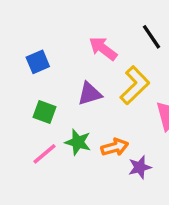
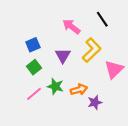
blue square: (38, 62) -> (33, 45), moved
purple triangle: (90, 94) -> (63, 55), turned -42
green square: (44, 112) -> (34, 67), turned 32

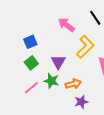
purple triangle: (63, 55) -> (58, 62), moved
purple star: (95, 102) -> (81, 102), moved

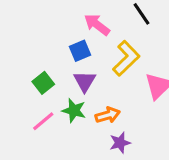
blue square: (30, 42) -> (80, 51), moved

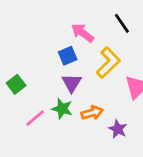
green square: (43, 83) -> (16, 84), moved
purple star: (120, 143) -> (118, 129), moved, turned -30

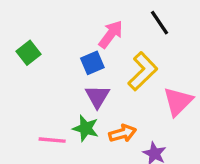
pink arrow: (83, 33) -> (111, 34), turned 90
green square: (16, 84) -> (29, 53), moved
pink line: (35, 118) -> (52, 140), turned 45

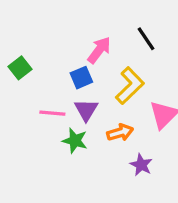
orange arrow: (123, 133) -> (120, 133), moved
pink line: (52, 140) -> (52, 113), moved

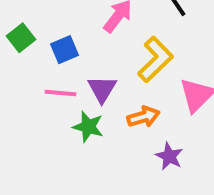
blue square: (81, 78) -> (64, 50), moved

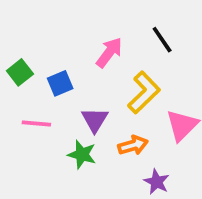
pink line: (60, 93) -> (36, 123), moved

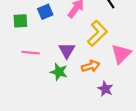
green square: (20, 72) -> (20, 21), turned 35
blue square: (60, 83) -> (45, 12), moved

